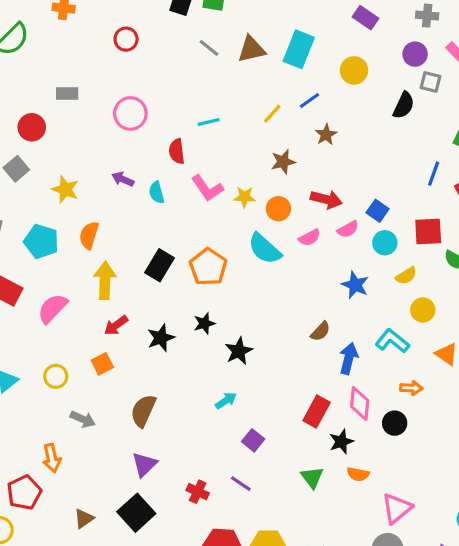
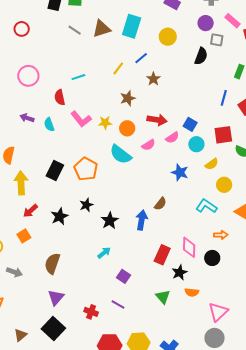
blue arrow: (349, 359) -> (142, 220), moved

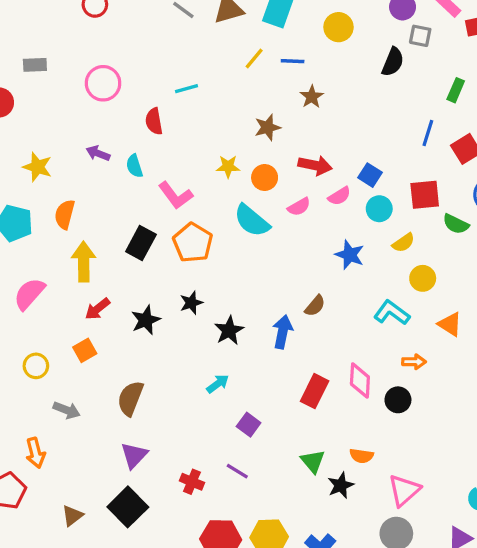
blue line: (141, 58) -> (293, 61), turned 40
yellow line: (118, 68) -> (254, 59), moved
pink L-shape: (81, 119) -> (176, 195), moved
black star: (179, 273) -> (341, 485), moved

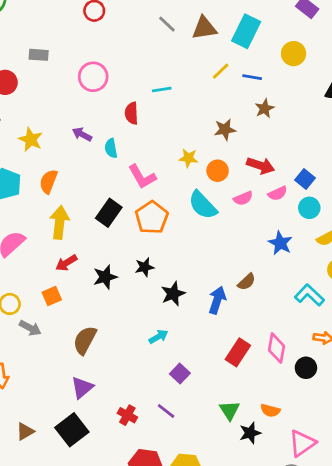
gray arrow: (67, 410) -> (30, 328), moved

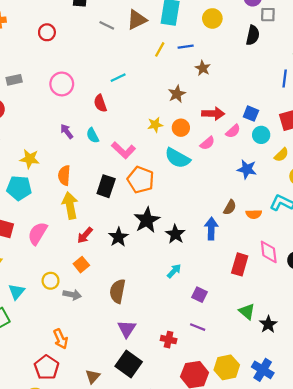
purple arrow: (82, 134) -> (67, 131), turned 42
yellow star: (31, 140) -> (30, 159), moved
orange semicircle: (49, 182) -> (64, 175), moved
black star: (145, 267) -> (147, 220), size x1.6
orange semicircle: (270, 410) -> (254, 214), moved

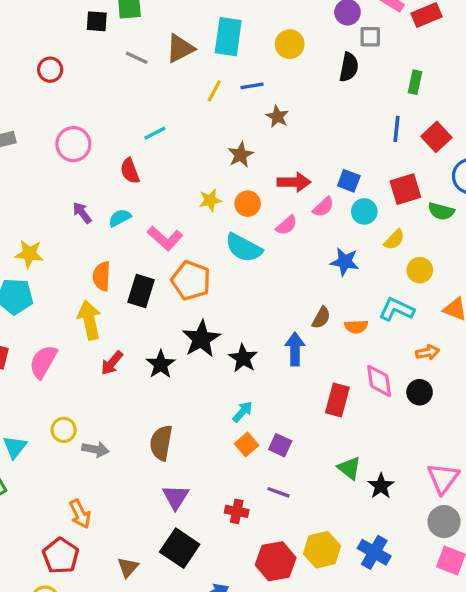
cyan semicircle: (93, 135) -> (120, 218), turned 91
orange semicircle: (64, 175) -> (102, 276), moved
orange square: (81, 265) -> (247, 444), moved

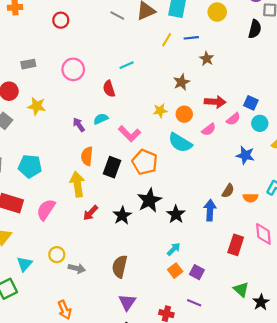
purple arrow: (82, 213) -> (79, 125), moved
yellow star: (29, 254) -> (37, 106), moved

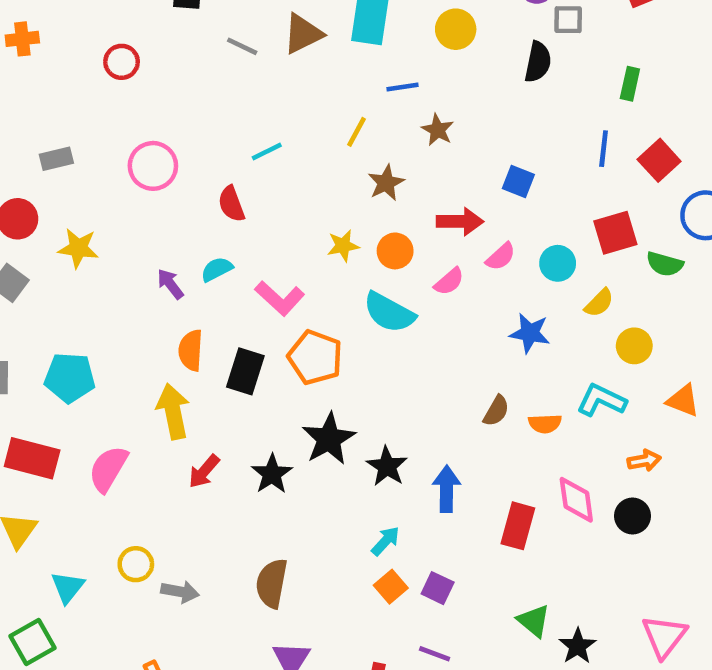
yellow line: (167, 40) -> (357, 132), moved
blue square: (251, 103) -> (518, 182), moved
blue arrow: (210, 210) -> (447, 489), moved

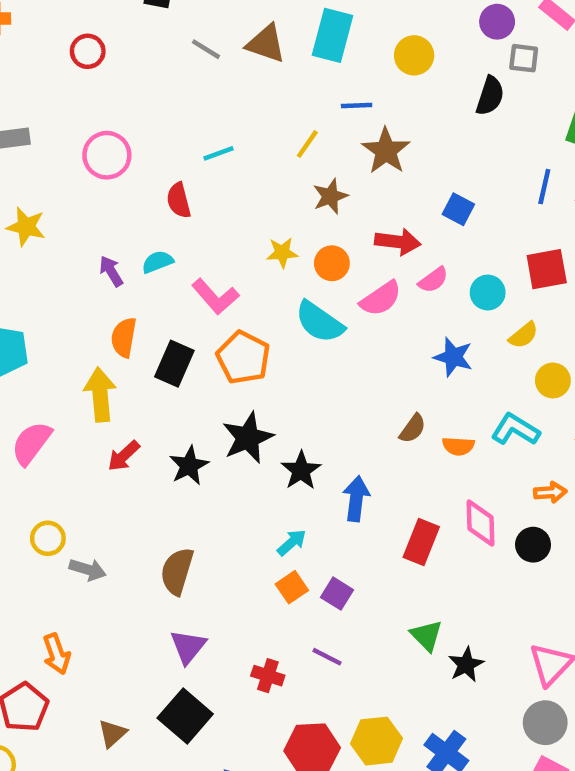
brown triangle: (303, 34) -> (266, 44), turned 39
brown star: (438, 130) -> (386, 151), size x1.5
pink semicircle: (449, 281) -> (381, 299), size x1.4

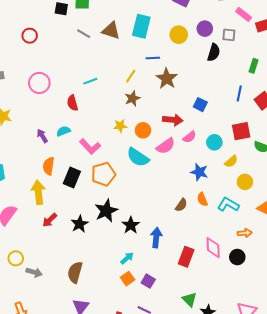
purple circle: (497, 22) -> (205, 29), moved
brown star: (330, 196) -> (132, 98), moved
orange pentagon: (243, 358) -> (103, 174), turned 30
orange semicircle: (458, 446) -> (202, 199), moved, turned 64

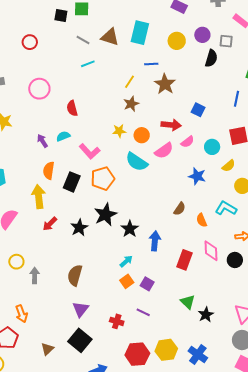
cyan line: (90, 81) -> (88, 64), moved
orange semicircle: (202, 199) -> (202, 220), moved
gray arrow: (34, 272) -> (35, 275), turned -105

